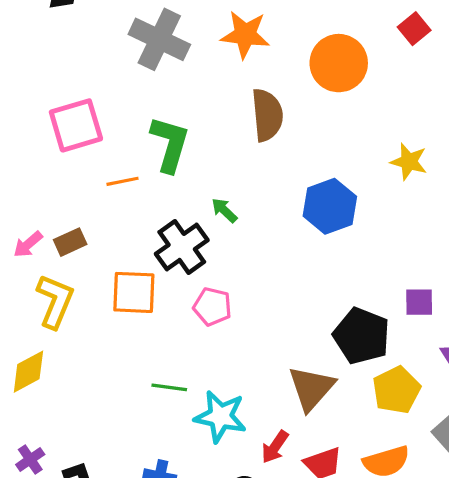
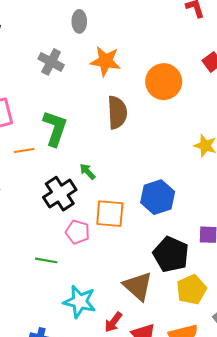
gray cross: (159, 39) -> (51, 62), size x0.7
blue hexagon: (330, 206) -> (158, 197), moved
orange square: (134, 292) -> (110, 214), moved
green line: (169, 387) -> (46, 260), moved
brown triangle: (311, 388) -> (138, 286), turned -32

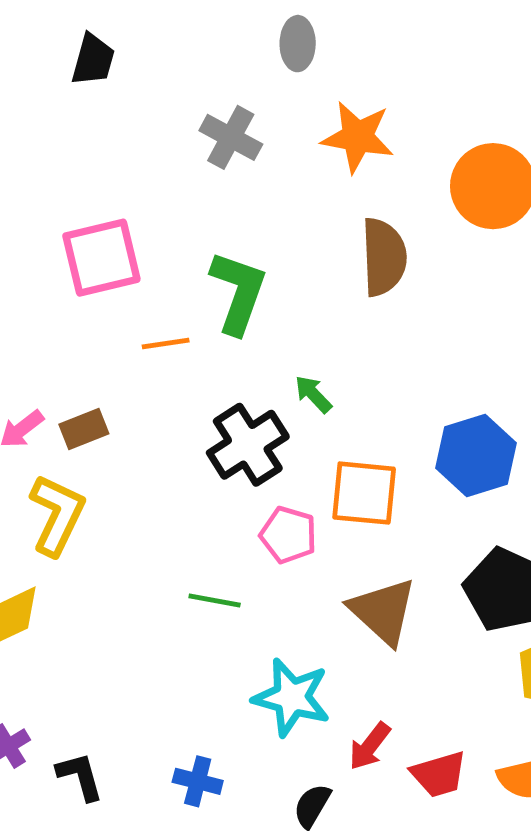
brown triangle: (138, 286) -> (383, 611), moved

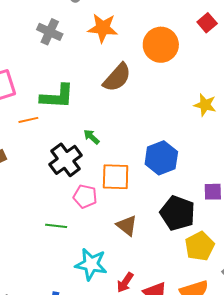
brown semicircle: (384, 257) -> (117, 77), turned 48
green L-shape: (238, 292) -> (57, 96), turned 78
brown triangle: (383, 611) -> (127, 226), size x0.7

